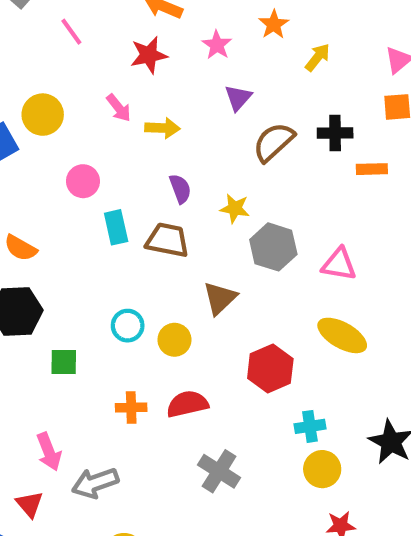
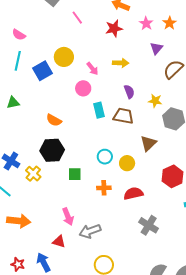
orange star: (274, 24) -> (169, 23), moved
pink arrow: (119, 108) -> (92, 69), moved
orange cross: (131, 408) -> (104, 188), moved
red triangle: (30, 504) -> (59, 241), turned -32

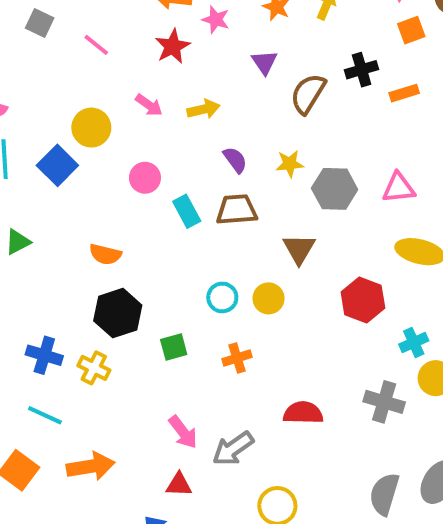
pink star: (146, 23) -> (216, 20), moved
pink arrow: (92, 69) -> (149, 105), moved
red semicircle: (133, 194) -> (303, 413), moved, turned 30
gray cross: (149, 225) -> (384, 402), moved

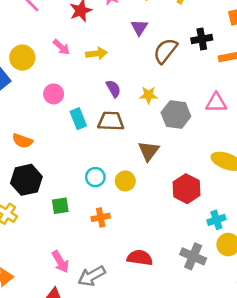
pink triangle: (399, 188) -> (216, 103), moved

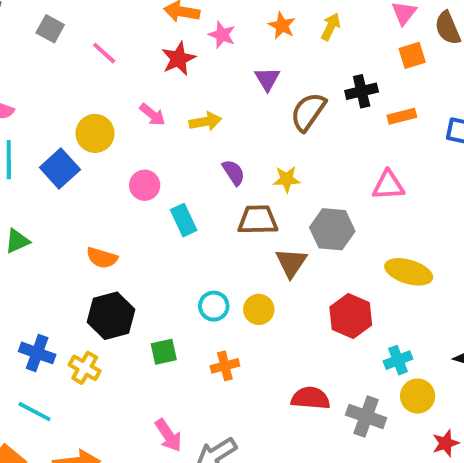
gray hexagon: (176, 115) -> (332, 229), moved
brown trapezoid: (111, 121) -> (258, 220), moved
red semicircle: (140, 258) -> (311, 398), moved

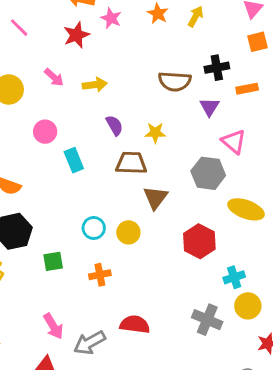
purple triangle: (267, 79) -> (209, 107), moved
brown semicircle: (308, 112) -> (175, 81), turned -124
pink triangle: (388, 185) -> (234, 142), turned 40
gray hexagon: (332, 229) -> (208, 173), moved
red semicircle: (311, 398) -> (135, 324), moved

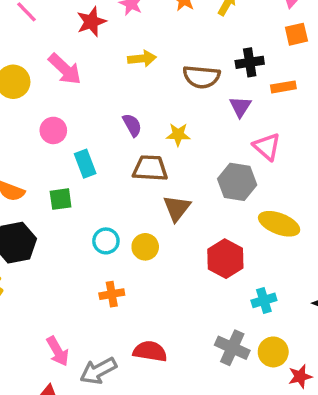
pink arrow: (54, 77) -> (65, 69), size x1.5
yellow arrow: (95, 85) -> (142, 59), moved
green square: (53, 261) -> (61, 199), moved
yellow circle: (248, 306) -> (273, 352), moved

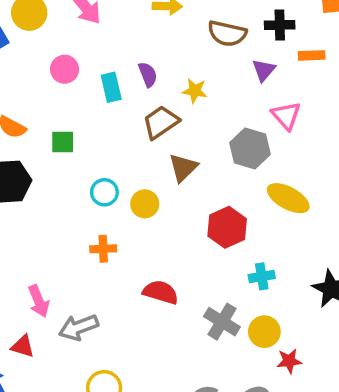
cyan rectangle: (85, 164) -> (111, 87), moved
brown trapezoid: (150, 168) -> (161, 122), turned -45
red semicircle: (150, 351) -> (161, 292), moved

